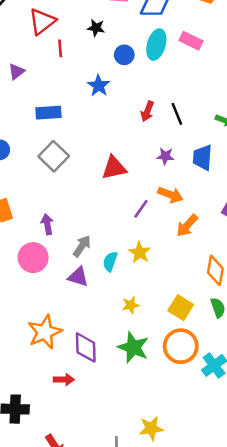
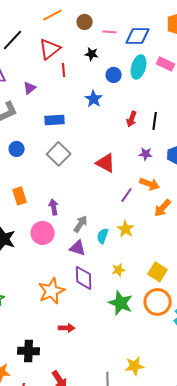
black line: (177, 114) -> (155, 121), turned 30
red triangle: (114, 168) -> (106, 163), turned 40
purple diamond: (86, 347) -> (84, 278), moved

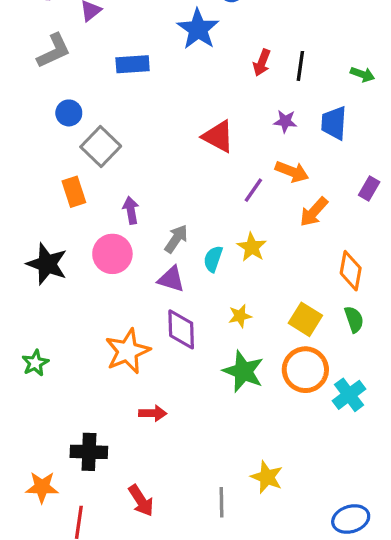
blue star: (94, 99) -> (198, 29), size x1.4
gray square: (59, 154) -> (101, 147), moved
yellow star: (135, 366) -> (267, 477), turned 30

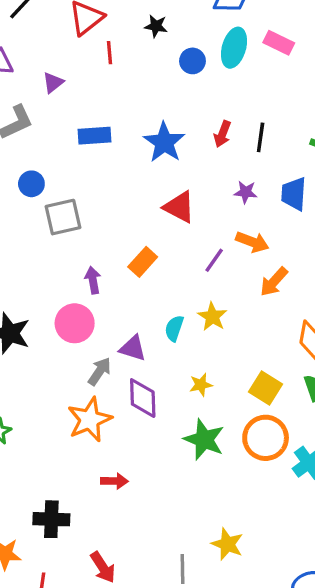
blue star: (198, 29) -> (164, 142), moved
gray square: (101, 147) -> (63, 217), turned 33
orange rectangle: (74, 192) -> (143, 262), moved, turned 60
gray arrow: (176, 239) -> (100, 371), moved

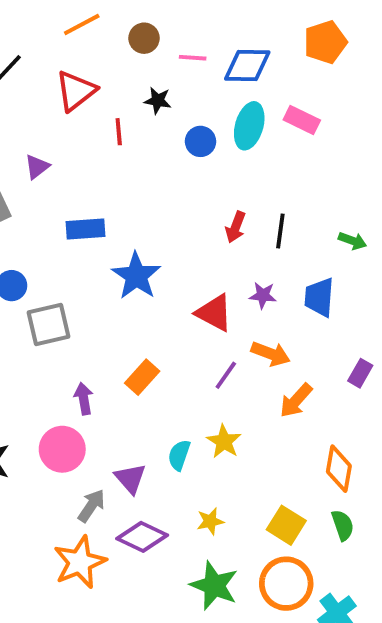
red line: (109, 53) -> (119, 132), moved
blue star: (164, 142) -> (136, 276), moved
red triangle: (179, 207) -> (214, 313), moved
purple triangle: (133, 348) -> (130, 478), turned 32
purple diamond: (143, 398) -> (142, 537), turned -63

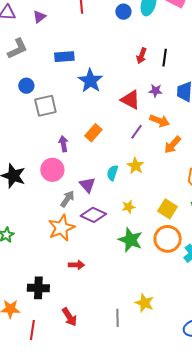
purple triangle: (37, 167) -> (39, 17), moved

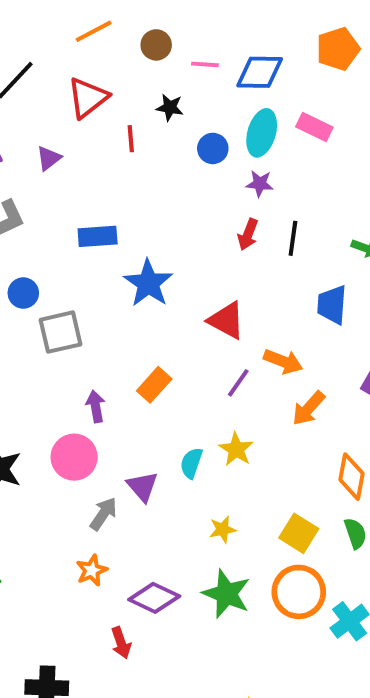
purple star: (156, 91) -> (260, 184), moved
purple diamond: (93, 215) -> (154, 598), moved
orange star: (61, 228) -> (92, 570), size x0.6
red arrow: (76, 265) -> (121, 643), turned 70

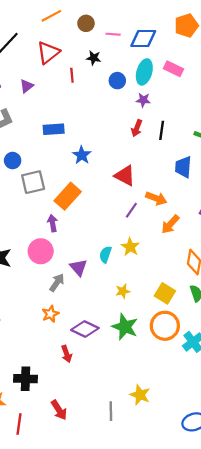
blue star: (148, 283) -> (82, 155), size x0.7
orange rectangle: (154, 385) -> (68, 196), moved, size x1.4

